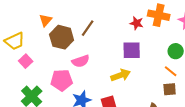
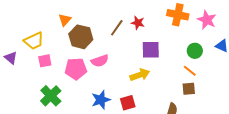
red star: (137, 23) -> (138, 23), moved
brown line: (88, 28) -> (117, 28), moved
pink square: (26, 61) -> (45, 61), turned 32
pink pentagon: (62, 80) -> (76, 69), moved

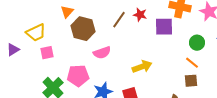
purple square: (151, 50) -> (164, 27), moved
purple triangle: (11, 58) -> (13, 50), turned 48
pink pentagon: (76, 69) -> (78, 76), moved

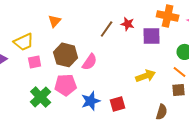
brown hexagon: (83, 29) -> (66, 55), moved
pink semicircle: (102, 53) -> (90, 62), turned -36
yellow arrow: (142, 67) -> (146, 76), moved

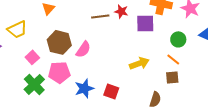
brown line: (107, 29) -> (100, 16), turned 48
pink square: (35, 62) -> (32, 57), moved, turned -32
red square: (118, 104) -> (111, 91), turned 35

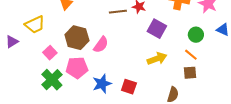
purple square: (145, 23) -> (157, 29), moved, turned 30

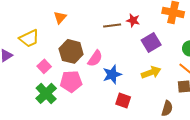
purple square: (157, 29) -> (151, 42), turned 30
blue star: (102, 84) -> (112, 74), moved

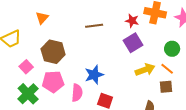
red star: (133, 20) -> (132, 21), moved
pink semicircle: (95, 58) -> (77, 93), moved, turned -30
yellow arrow: (151, 72) -> (145, 70), moved

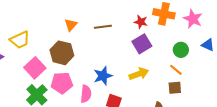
orange triangle: (42, 18) -> (71, 25), moved
pink square: (26, 67) -> (35, 68), size x1.5
yellow arrow: (145, 70) -> (139, 74), moved

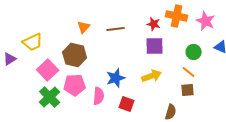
purple square: (142, 44) -> (155, 46), turned 30

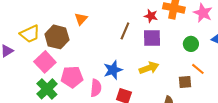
brown line: (116, 29) -> (125, 31), moved, turned -60
brown hexagon: (75, 55) -> (57, 37), moved
orange line: (189, 72) -> (198, 69), moved

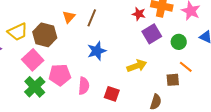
brown line: (125, 31) -> (92, 18), moved
purple square: (152, 38) -> (152, 34), moved, turned -30
blue star: (113, 70) -> (97, 51), moved

